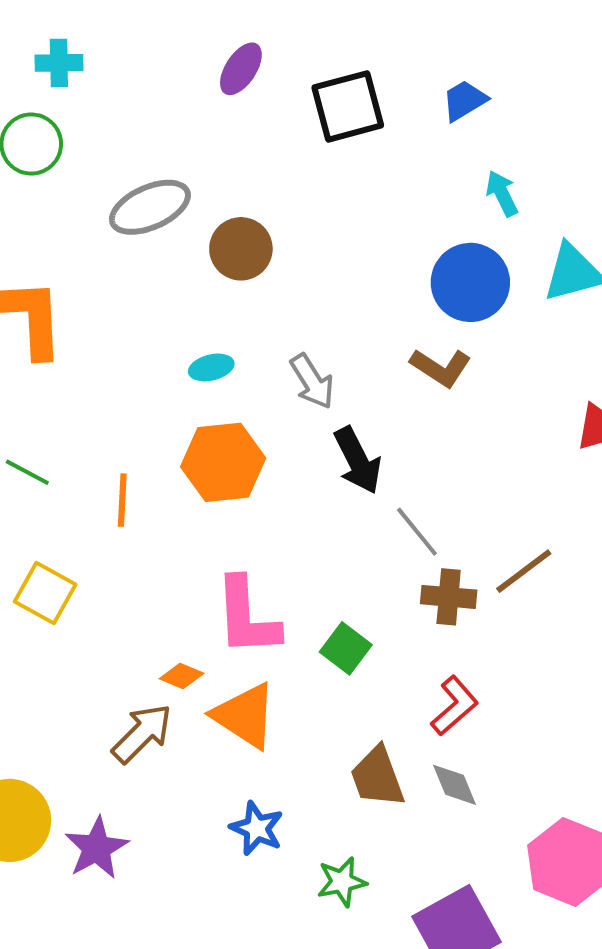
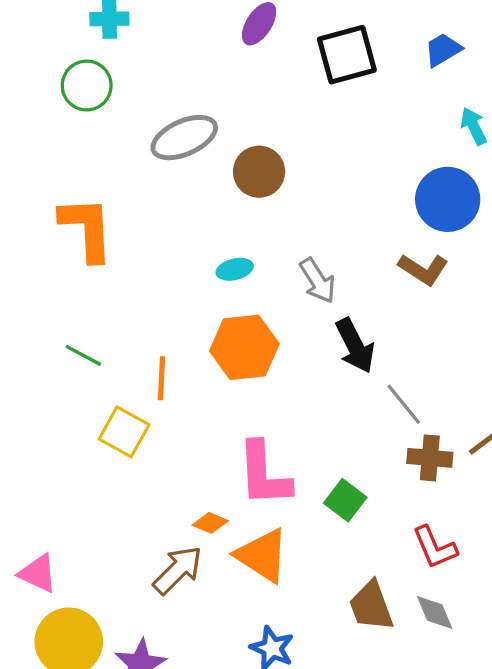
yellow square: (45, 593) -> (124, 432), moved
red L-shape: (455, 706) -> (435, 547), turned 108

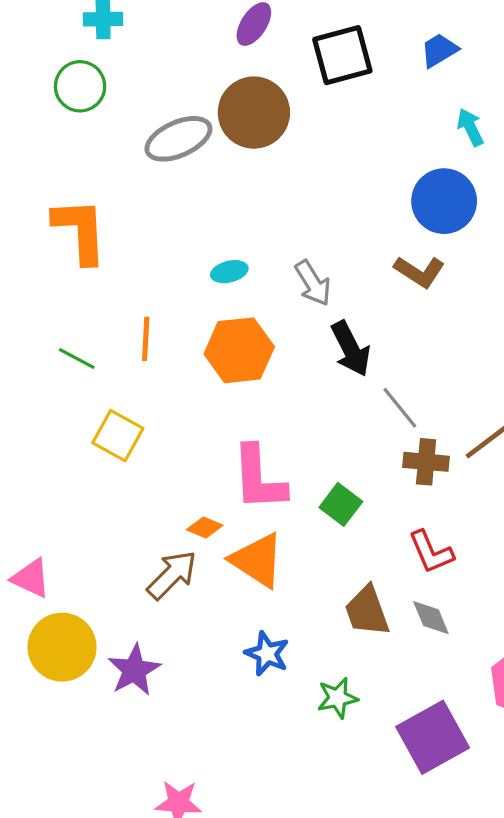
brown circle: (259, 172) -> (254, 113), moved, size x1.4
orange line: (161, 378) -> (146, 339), moved

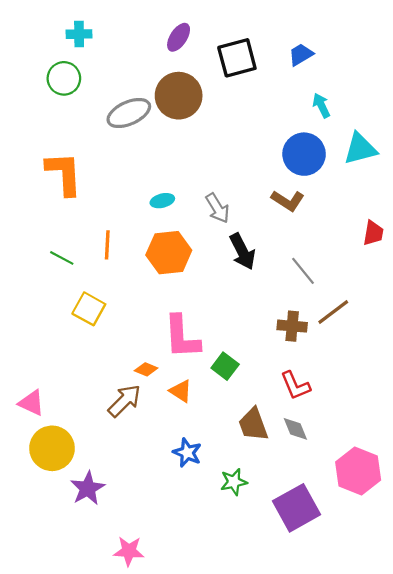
gray line: (400, 408) -> (303, 271), moved
green square: (341, 504) -> (225, 366), moved
orange triangle: (257, 560) -> (181, 391), size x0.6
purple star: (134, 670) -> (88, 488), moved

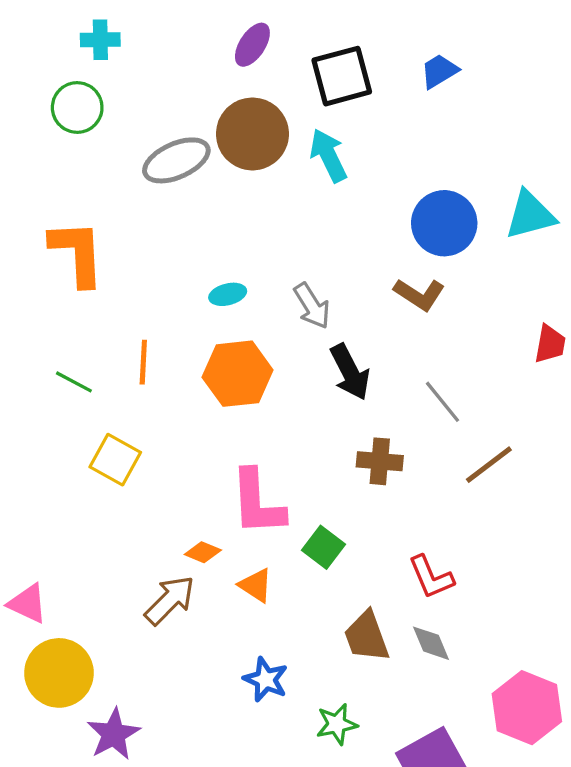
cyan arrow: (321, 105) -> (328, 155), moved, size x1.4
brown cross: (292, 326) -> (380, 461), moved

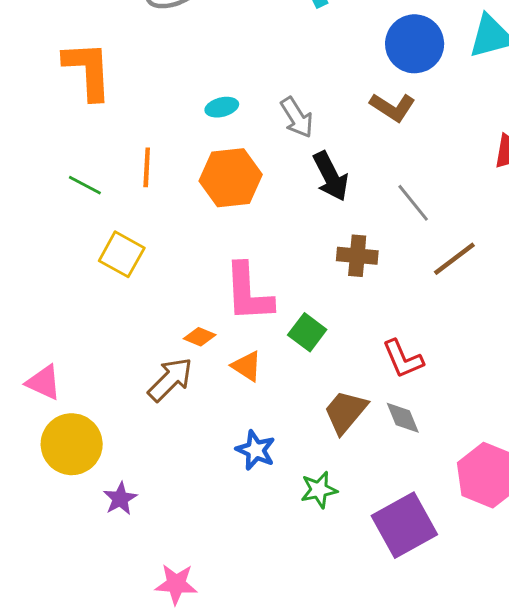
brown trapezoid: (367, 637) -> (345, 412), turned 60
purple star: (114, 734) -> (120, 499), size x0.7

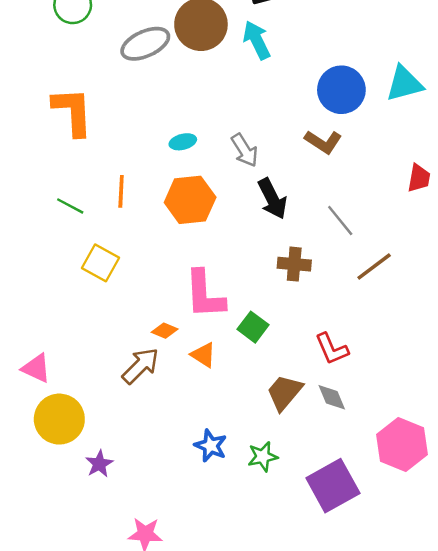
blue star: (256, 450) -> (211, 446), moved

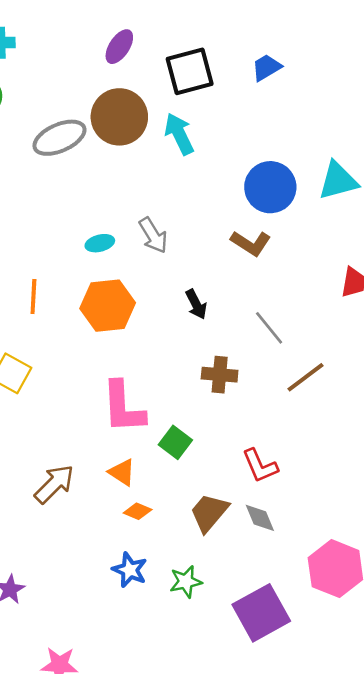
gray arrow: (245, 150) -> (153, 235), moved
black arrow: (272, 199) -> (196, 304), size x0.7
orange diamond: (165, 331) -> (138, 511), moved

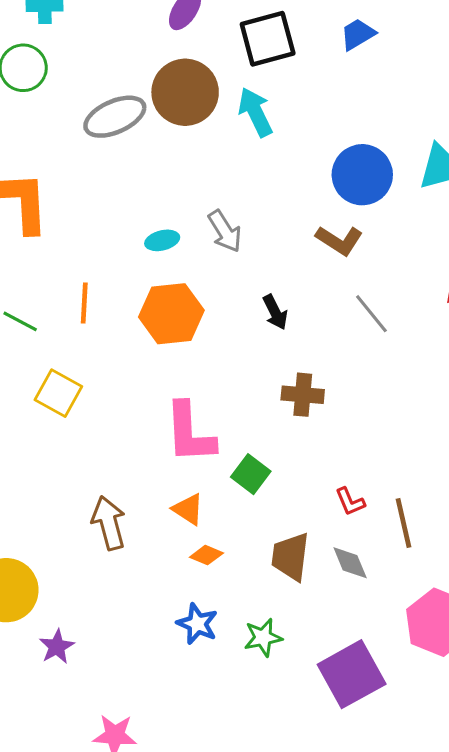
gray line: (269, 328) -> (371, 314), moved
brown line: (305, 377) -> (404, 523), moved, turned -66
red L-shape: (260, 466) -> (350, 502), size x0.7
brown arrow: (54, 484) -> (109, 523), turned -60
brown trapezoid: (209, 513) -> (290, 557), turned -33

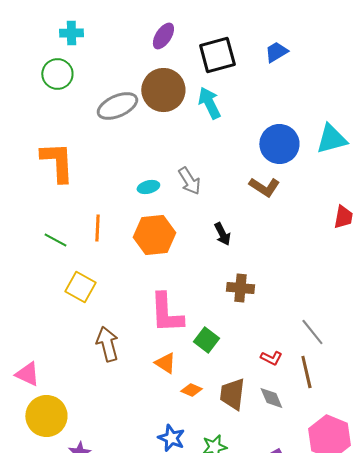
gray line: (371, 314) -> (312, 332), moved
red L-shape: (350, 502) -> (271, 358), turned -40
brown arrow: (109, 523) -> (107, 344), moved
orange diamond: (206, 555) -> (191, 390), moved

